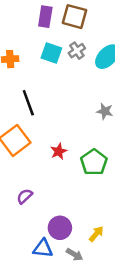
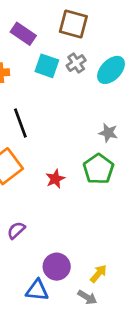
purple rectangle: (45, 17) -> (23, 34), moved, turned -65
green pentagon: (94, 162) -> (98, 169), moved
gray arrow: (74, 255) -> (87, 297), moved

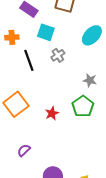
gray cross: (76, 63) -> (58, 55), moved
black line: (20, 123) -> (29, 60), moved

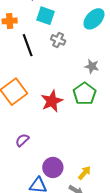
gray cross: (58, 55) -> (58, 40), turned -32
red star: (52, 113) -> (52, 101), size x1.5

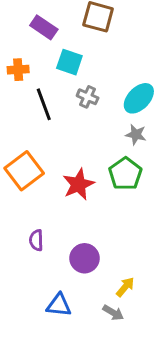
cyan ellipse: (94, 19) -> (139, 98), moved
purple semicircle: (22, 140) -> (36, 240), turned -48
purple circle: (53, 167) -> (85, 258), moved

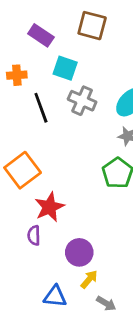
gray cross: (88, 97) -> (82, 101), size x1.4
red star: (78, 184) -> (49, 207), moved
yellow arrow: (125, 287) -> (89, 279), moved

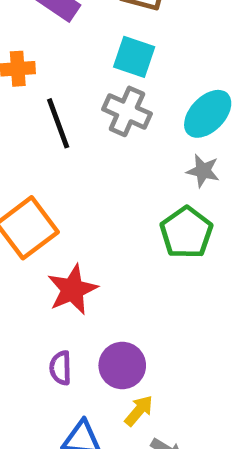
cyan square: (65, 68) -> (134, 57), moved
purple semicircle: (34, 235) -> (61, 368), moved

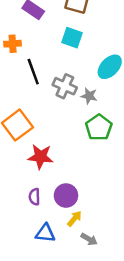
gray cross: (127, 111) -> (65, 86), moved
gray star: (203, 171) -> (89, 96), moved
red star: (72, 290) -> (40, 157), turned 30

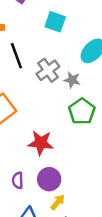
gray cross: (65, 86) -> (48, 70), turned 30
red star: (40, 157) -> (41, 143), moved

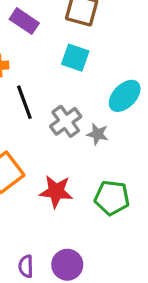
green pentagon: (82, 111) -> (112, 198), moved, turned -30
red star: (41, 143) -> (56, 191), moved

